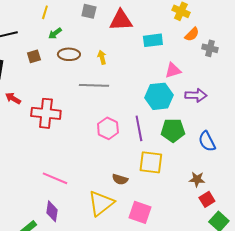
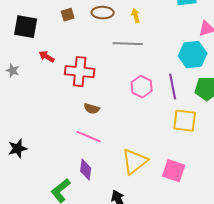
brown semicircle: (120, 179) -> (92, 109), moved

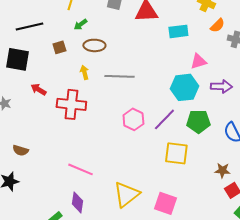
yellow arrow: (136, 16) -> (84, 72), moved
purple line: (173, 87) -> (164, 119), turned 55
brown semicircle: (92, 109) -> (20, 150), moved

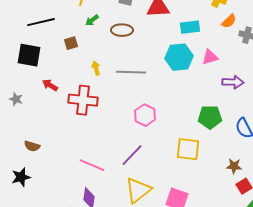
brown ellipse: (94, 45) -> (122, 30), moved
cyan hexagon: (184, 87) -> (179, 57), moved
purple line: (164, 119) -> (132, 155), moved

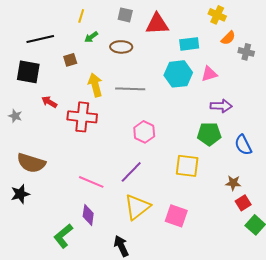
yellow arrow: (96, 68) -> (95, 85), size x1.6
purple arrow: (233, 82) -> (221, 106), moved
brown semicircle: (32, 146) -> (31, 163), size x1.8

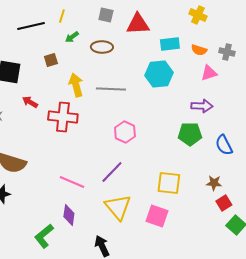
orange semicircle: (228, 38) -> (199, 50), moved, turned 63
black line: (40, 39) -> (31, 26), moved
pink triangle: (209, 74) -> (209, 73), moved
yellow square: (187, 166) -> (169, 183), moved
yellow triangle: (137, 207) -> (118, 207), turned -32

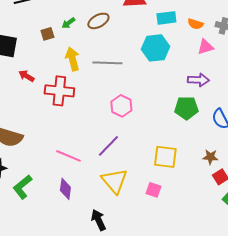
green arrow: (72, 37) -> (68, 23), moved
brown ellipse: (102, 47) -> (98, 21), turned -30
pink square: (157, 216) -> (153, 190), size x0.7
green L-shape: (44, 236) -> (22, 187), moved

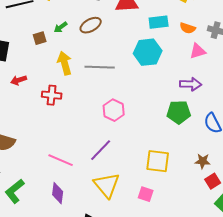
red arrow: (26, 76) -> (19, 80), turned -49
red cross: (59, 91) -> (52, 95), size x0.7

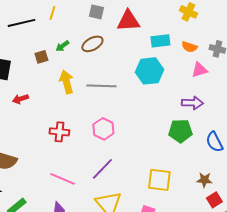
red cross: (52, 95) -> (59, 132), moved
pink hexagon: (114, 110) -> (103, 129), moved

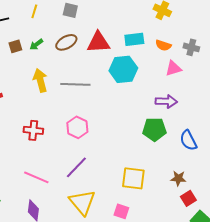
yellow line: (52, 13) -> (34, 11), moved
red triangle: (128, 21) -> (98, 42), moved
brown square: (41, 57) -> (15, 46), moved

